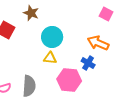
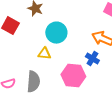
yellow triangle: (50, 58) -> (44, 54), moved

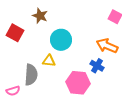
gray semicircle: (33, 82) -> (31, 75), moved

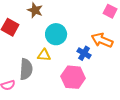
blue cross: (97, 66) -> (84, 53), moved

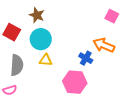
cyan circle: (56, 34) -> (41, 39), moved
gray semicircle: (26, 69) -> (17, 65), moved

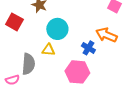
cyan circle: (41, 39) -> (57, 29), moved
gray semicircle: (17, 65) -> (28, 64), moved

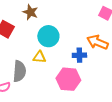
blue cross: (88, 48) -> (79, 55), turned -32

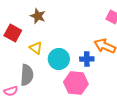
cyan circle: (48, 36) -> (59, 59), moved
yellow triangle: (39, 57) -> (36, 48), moved, turned 32

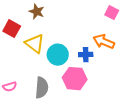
yellow triangle: (36, 48) -> (35, 44), size x1.5
gray semicircle: (27, 75) -> (42, 88), moved

